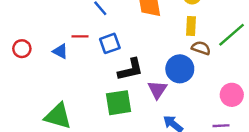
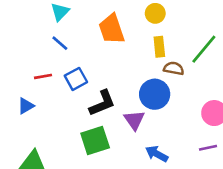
blue triangle: (60, 51) -> (26, 106), moved, turned -49

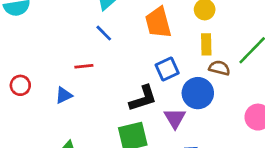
blue square: (76, 79) -> (167, 69), moved

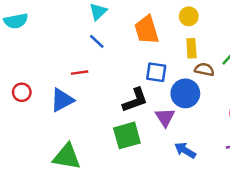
blue square: (167, 69) -> (156, 72), turned 35
blue triangle: (64, 95) -> (62, 100), size x1.5

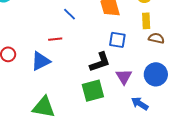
blue circle: (185, 93) -> (156, 74), moved

